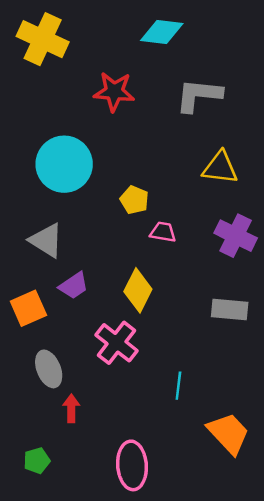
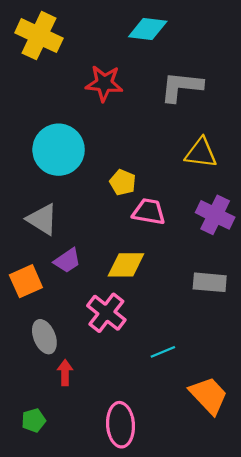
pink trapezoid: (163, 232) -> (149, 212), size x1.4
yellow diamond: (138, 290) -> (126, 265), turned 63
cyan line: (178, 386) -> (163, 352), turned 60

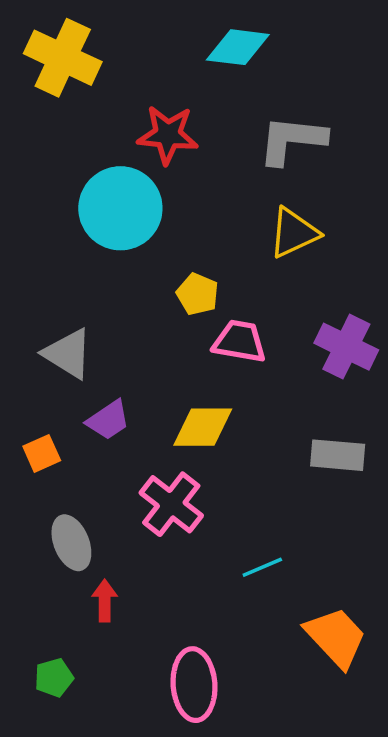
cyan circle: (59, 150) -> (120, 208), moved
yellow triangle: (201, 153) -> (294, 233), moved, turned -32
orange square: (26, 281) -> (42, 453), size x0.7

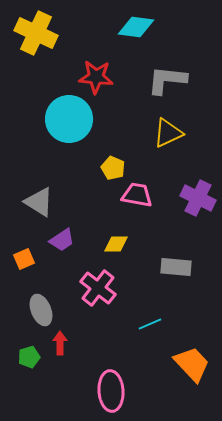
yellow diamond: (203, 427) -> (116, 244), size x0.7
gray rectangle: (338, 455) -> (176, 267), moved
green pentagon: (54, 678) -> (29, 357), moved

